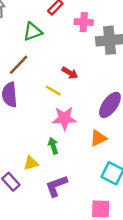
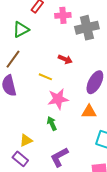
red arrow: (70, 73) -> (65, 59), moved
orange triangle: (98, 138) -> (89, 112), turned 35
yellow triangle: (31, 163) -> (26, 140), moved

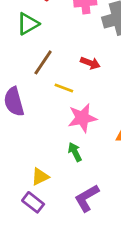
brown line: (13, 59) -> (43, 62), moved

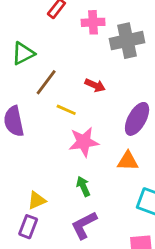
green triangle: (28, 24) -> (23, 53), moved
green arrow: (75, 152) -> (83, 186), moved
purple rectangle: (33, 202) -> (28, 227), turned 70

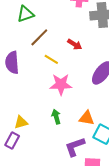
orange triangle: (128, 161) -> (87, 118), moved
purple L-shape: (84, 225) -> (75, 147), moved

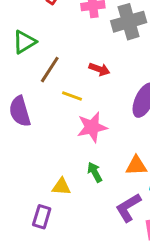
yellow triangle: (21, 122) -> (61, 187), moved, turned 32

